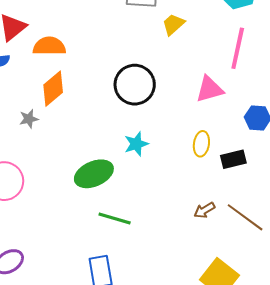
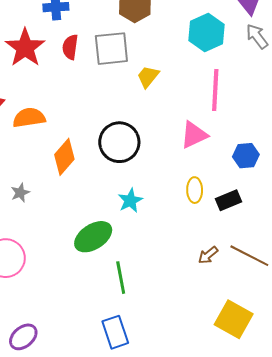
orange diamond: (53, 89) -> (64, 157), moved
green line: (115, 219) -> (121, 278), turned 72

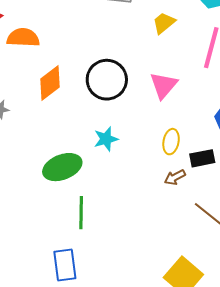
yellow trapezoid: (148, 77) -> (164, 23), moved
pink triangle: (194, 135) -> (164, 85), moved, turned -36
brown arrow: (208, 255) -> (175, 177), moved

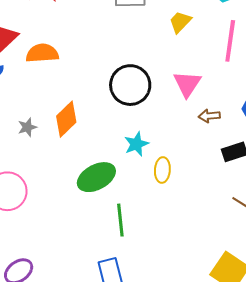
orange diamond: (50, 83) -> (66, 119), moved
yellow ellipse: (171, 142) -> (162, 170), moved
brown arrow: (175, 177) -> (209, 116), moved, turned 30

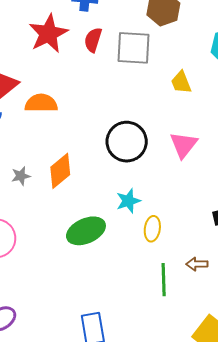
yellow trapezoid: (180, 22) -> (181, 82), turned -70
brown arrow: (209, 116) -> (197, 264), moved
green line: (120, 220) -> (164, 280), moved

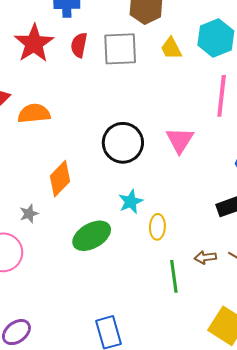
yellow trapezoid: (181, 82) -> (171, 48), moved
gray star: (21, 176) -> (29, 214), moved

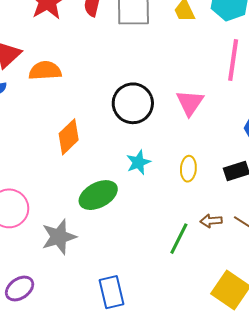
gray star: (29, 214) -> (59, 237), moved, size x1.8
yellow ellipse: (157, 227) -> (188, 169), moved
green line: (174, 276) -> (179, 239), turned 32

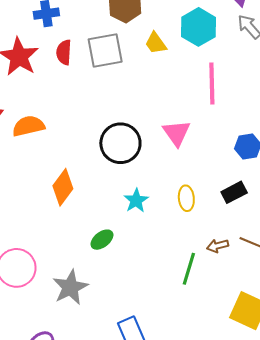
green ellipse: (98, 195) -> (102, 240), size x0.6

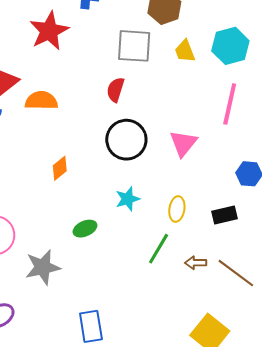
red semicircle: (64, 52) -> (115, 90), moved
orange diamond: (63, 187) -> (60, 168), size x0.7
green line: (189, 269) -> (159, 249), moved

